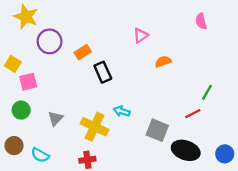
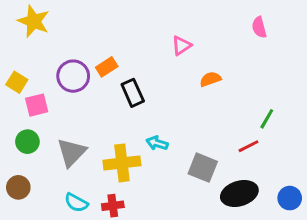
purple circle: (50, 41) -> (73, 76), moved
gray triangle: (55, 118) -> (72, 152), size x1.5
yellow cross: (95, 127) -> (122, 163), turned -32
black ellipse: (186, 150) -> (239, 193), turned -36
cyan semicircle: (40, 155) -> (76, 203), moved

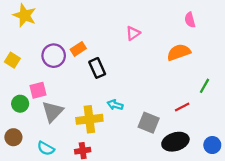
orange semicircle: (210, 79) -> (179, 52), moved, size x1.5
pink square: (37, 105) -> (38, 90), moved
green line: (267, 119) -> (204, 86), moved
cyan semicircle: (76, 203) -> (46, 148), moved

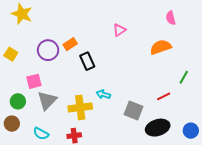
green circle: (20, 104) -> (18, 101), moved

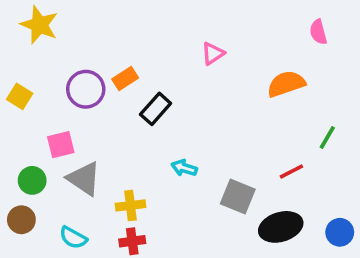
pink semicircle: (171, 18) -> (318, 32), moved
black rectangle: (87, 61) -> (156, 109), turned 66
gray triangle: (47, 100) -> (84, 179), turned -40
yellow cross: (80, 107) -> (130, 205), moved, size x0.7

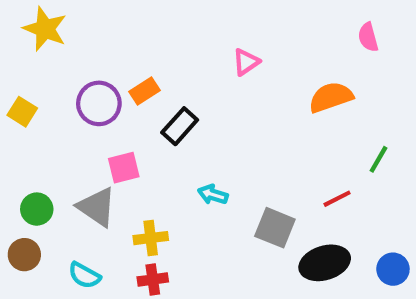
pink square: (61, 145) -> (124, 168), moved

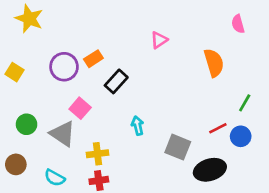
orange semicircle: (331, 97) -> (214, 63), turned 92
pink square: (124, 168) -> (80, 108), turned -35
cyan arrow: (213, 195) -> (138, 126), turned 60
green circle: (37, 209) -> (27, 124), moved
blue circle: (393, 269) -> (241, 136), moved

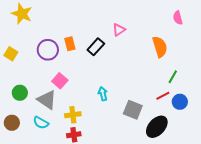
orange rectangle: (93, 59) -> (70, 44), turned -72
black rectangle: (116, 81) -> (96, 47), moved
green line: (245, 103) -> (173, 77), moved
black ellipse: (210, 170) -> (157, 127), turned -30
cyan semicircle: (55, 178) -> (41, 123), moved

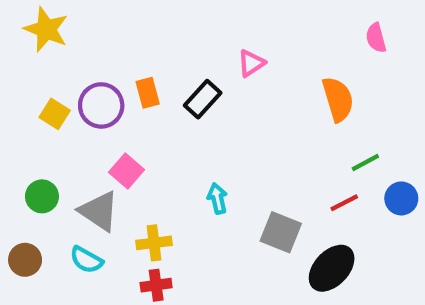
yellow square: (11, 54) -> (55, 114), moved
green line: (173, 77) -> (365, 163), turned 32
blue circle: (180, 102) -> (401, 198), moved

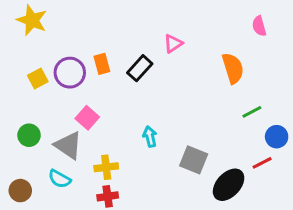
yellow square: (55, 114) -> (38, 78), turned 30
red line: (344, 203) -> (262, 163), moved
brown circle: (25, 260) -> (20, 191), moved

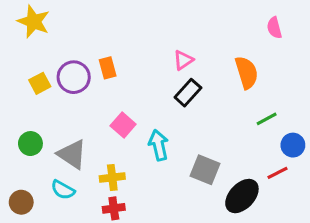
pink triangle: (173, 43) -> (183, 60), moved
black rectangle: (140, 68) -> (188, 93), moved
pink square: (87, 118) -> (123, 125), moved
cyan arrow: (150, 137) -> (159, 145), size x1.4

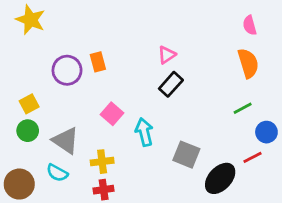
orange semicircle: (247, 73) -> (248, 63), moved
yellow square: (40, 83) -> (29, 104), moved
brown circle: (21, 202) -> (19, 184), size x1.4

